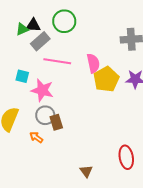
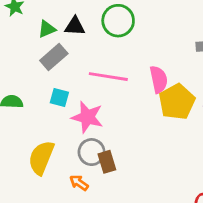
green triangle: (22, 29) -> (47, 29), moved
gray rectangle: (40, 41) -> (54, 57), moved

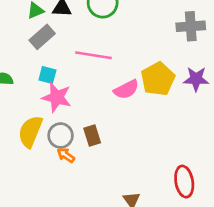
pink semicircle: (159, 79) -> (126, 89), moved, turned 75
pink star: (87, 117) -> (57, 97), moved
gray circle: (92, 152) -> (61, 136), moved

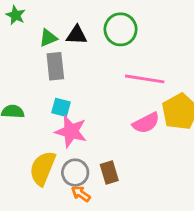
gray rectangle: (42, 37) -> (55, 66), turned -55
pink line: (93, 55) -> (145, 79), moved

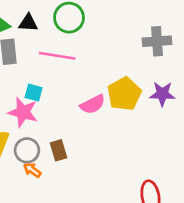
pink line: (145, 79) -> (57, 56), moved
cyan square: (61, 107) -> (34, 93), moved

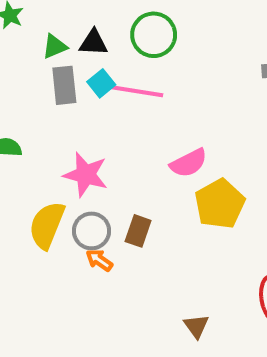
cyan square: (34, 93) -> (101, 83), moved, turned 36
yellow pentagon: (124, 94) -> (220, 204), moved
brown rectangle: (58, 150) -> (138, 231), turned 36

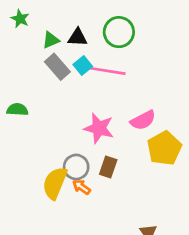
gray rectangle: (64, 85) -> (57, 67), turned -35
pink star: (86, 175) -> (99, 128), moved
yellow semicircle: (47, 225) -> (55, 183), moved

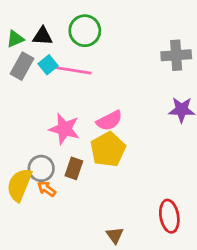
gray rectangle: (57, 67) -> (22, 66), turned 70
yellow pentagon: (164, 148) -> (108, 149), moved

